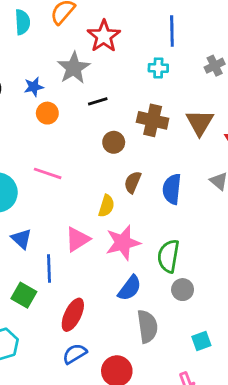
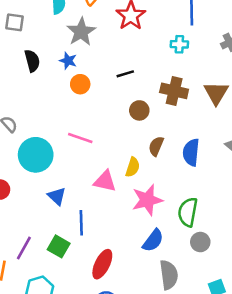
gray star: (74, 68) -> (81, 32), moved
blue star: (34, 87) -> (68, 61), turned 30
pink triangle: (77, 239) -> (105, 181), moved, turned 45

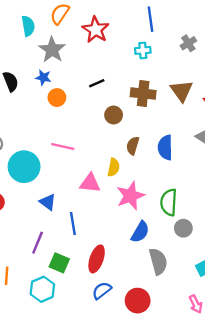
green square: (59, 246) -> (59, 263), moved
purple line: (24, 248) -> (38, 243), moved

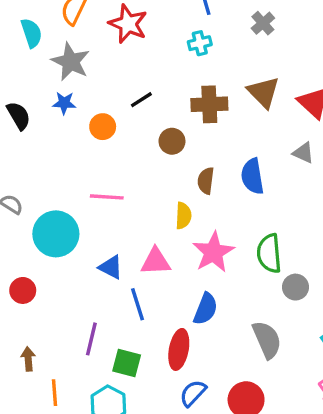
orange circle: (57, 98) -> (103, 127), moved
pink triangle: (90, 183) -> (156, 261), moved
blue triangle: (48, 202) -> (111, 267), moved
blue semicircle: (140, 232) -> (206, 309), moved

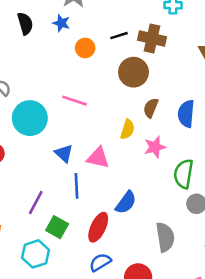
brown cross: (209, 104) -> (152, 39), moved
brown circle: (172, 141) -> (134, 72), size x1.5
pink star: (213, 252) -> (155, 147), moved, size x0.7

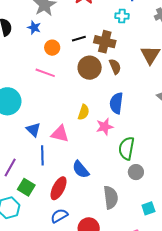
pink line: (75, 101) -> (45, 73), moved
brown semicircle: (151, 108) -> (115, 67), moved, turned 133
blue semicircle: (186, 114) -> (116, 103), moved
blue semicircle: (126, 202) -> (81, 169), turned 102

